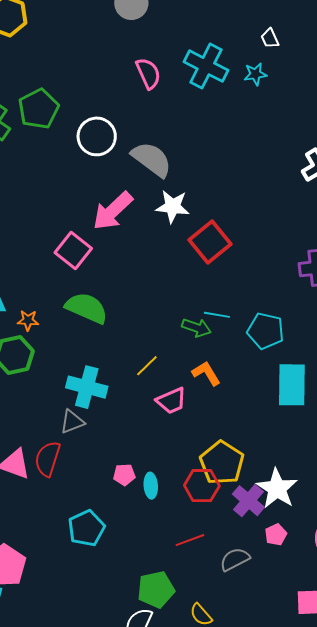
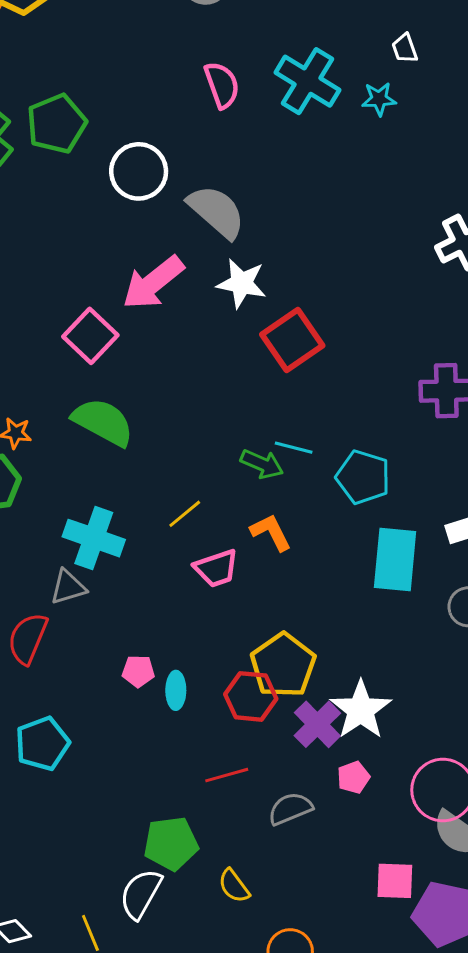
cyan pentagon: (86, 528) -> (42, 744), moved

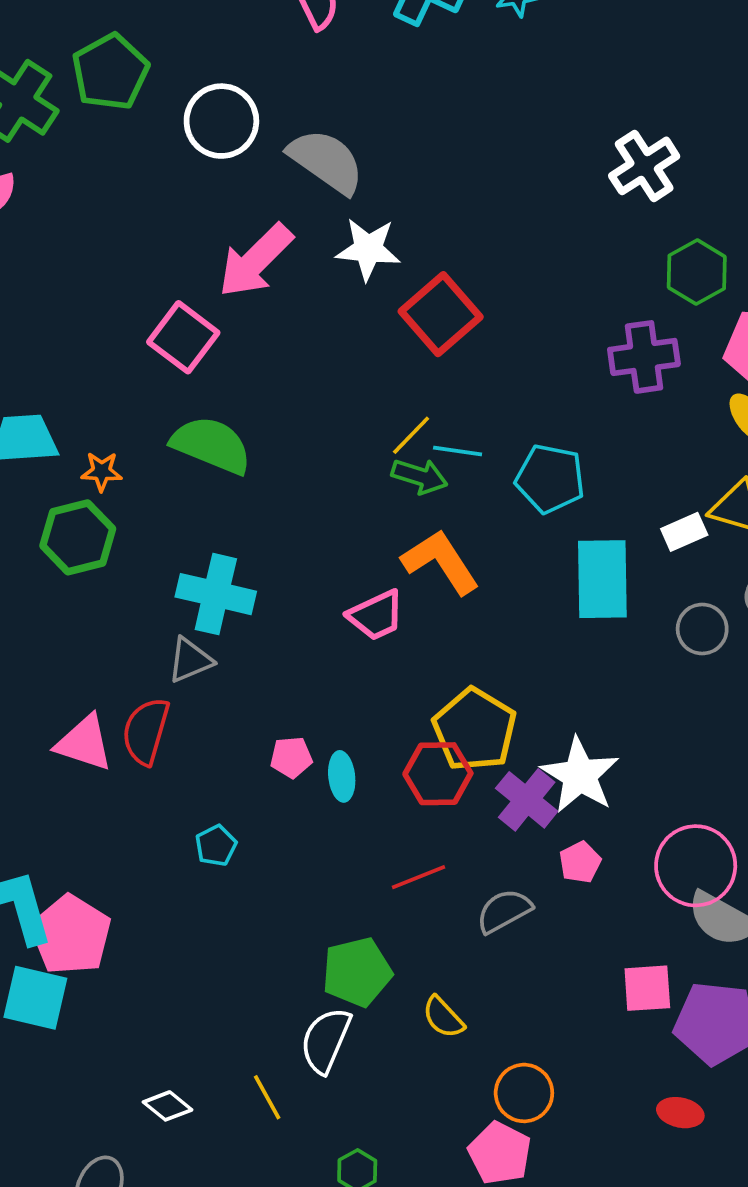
yellow line: (185, 514) -> (411, 435), moved
orange L-shape: (271, 532) -> (441, 562), size x1.4
cyan pentagon: (42, 744) -> (216, 846), moved, size x0.6

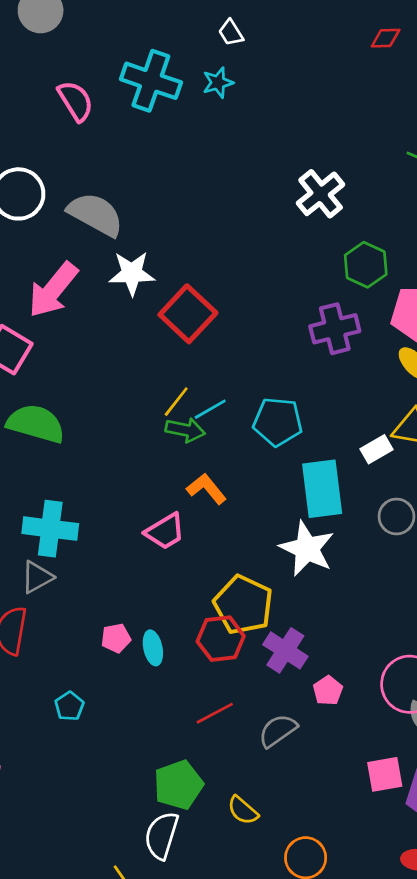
cyan line: (458, 451) -> (210, 409), turned -32
orange L-shape: (441, 562) -> (207, 489), size x0.7
white star: (580, 775) -> (307, 549), moved

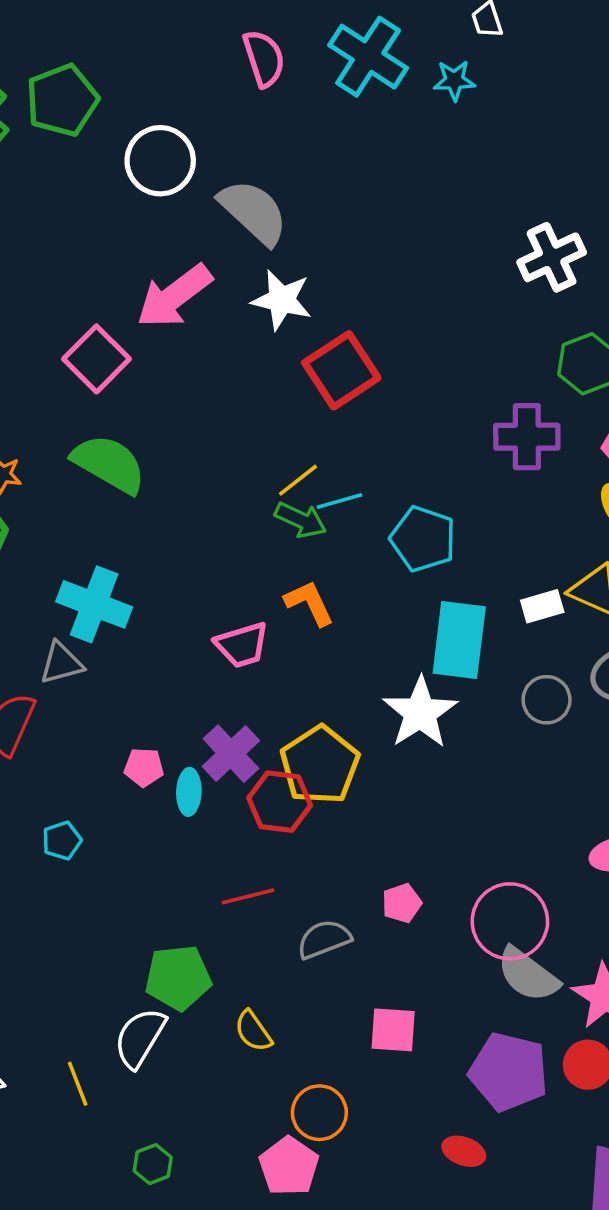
purple cross: (285, 650) -> (231, 754), moved
pink square: (385, 774) -> (393, 1030), moved

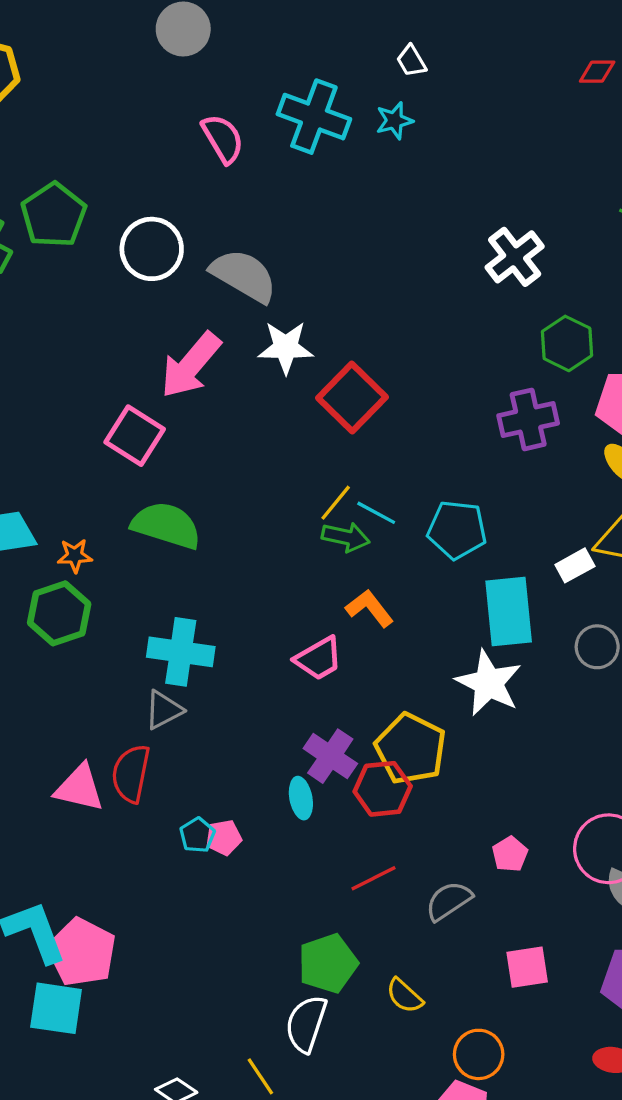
cyan line: (340, 501) -> (376, 513), turned 57
pink pentagon: (144, 767) -> (224, 838), moved
cyan pentagon: (62, 841) -> (197, 835), moved

